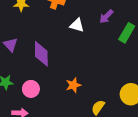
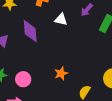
purple diamond: (41, 54) -> (30, 31), moved

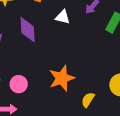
orange star: (61, 73) -> (62, 78), size x1.6

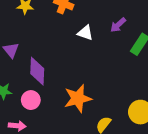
purple diamond: (28, 30) -> (37, 71), moved

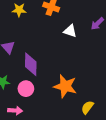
orange star: (78, 98) -> (65, 86), turned 30

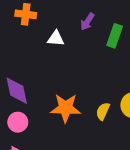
yellow semicircle: (87, 107) -> (103, 111), moved

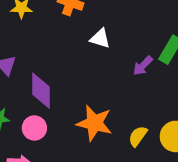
purple arrow: (87, 22) -> (143, 66), moved

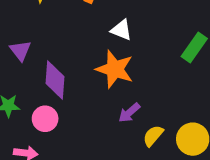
purple arrow: (143, 66) -> (129, 113), moved
orange star: (94, 123) -> (115, 69), moved

